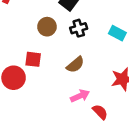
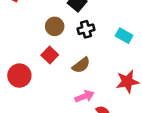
red square: (33, 59) -> (50, 55), moved, turned 35

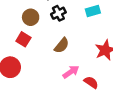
cyan rectangle: (124, 36) -> (93, 11), turned -32
red square: (50, 55) -> (23, 39), moved

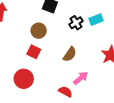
black cross: (58, 13) -> (76, 23), moved
red semicircle: (91, 82) -> (65, 92), moved

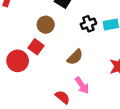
pink arrow: (81, 78) -> (82, 85), turned 84
red circle: (24, 79) -> (18, 61), moved

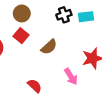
red square: (36, 47) -> (21, 36), moved
pink arrow: (82, 85) -> (71, 77), moved

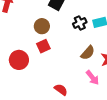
red square: (21, 36) -> (43, 46), turned 32
brown semicircle: (49, 47) -> (88, 53), moved

